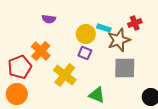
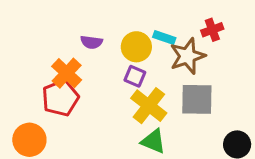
purple semicircle: (49, 19) -> (91, 42), moved
red pentagon: (20, 67) -> (60, 98), moved
yellow cross: (65, 75) -> (149, 106), moved

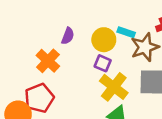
purple semicircle: (91, 42) -> (68, 36), turned -77
red pentagon: (60, 98) -> (39, 98), moved

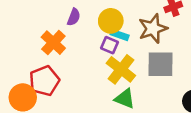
cyan rectangle: (126, 32) -> (120, 35), moved

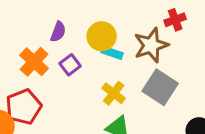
purple square: (109, 45) -> (70, 65), moved, turned 30
gray square: (161, 64) -> (160, 87), turned 32
yellow cross: (121, 69) -> (114, 93), size x0.7

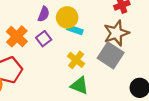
purple semicircle: (58, 32) -> (44, 14), moved
brown star: (151, 45) -> (116, 33), moved

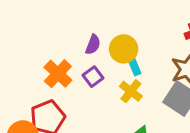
cyan rectangle: (75, 30) -> (134, 65), turned 48
yellow cross: (76, 60) -> (131, 91), moved

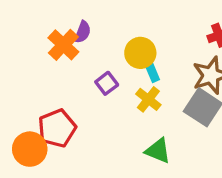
purple semicircle: (93, 45) -> (83, 32), moved
orange cross: (58, 74) -> (63, 45), moved

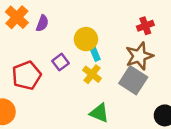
orange cross: (63, 45) -> (17, 17), moved
red pentagon: (57, 128) -> (27, 75), moved

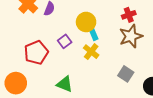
red cross: (145, 26) -> (129, 15), moved
gray square: (133, 80) -> (126, 74), moved, size x0.7
green triangle: (99, 113) -> (65, 84), moved

